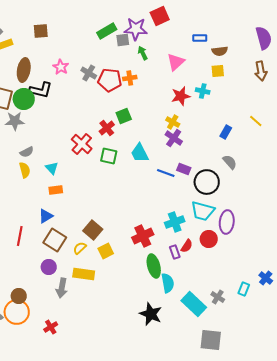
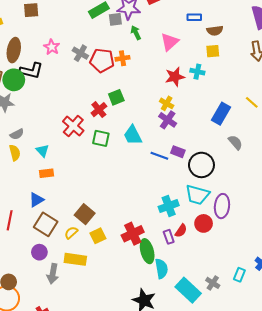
blue rectangle: (226, 132) -> (221, 114), size x1.5
gray semicircle: (230, 162) -> (235, 142), moved
red cross: (143, 236) -> (133, 234), moved

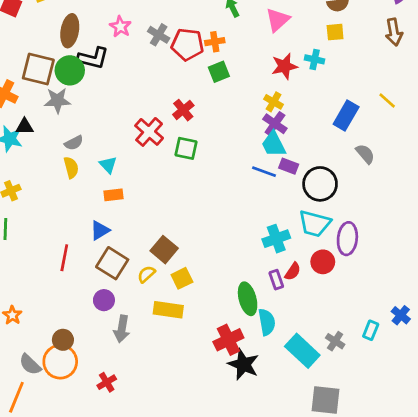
green square: (116, 97) -> (219, 72), moved
cyan trapezoid: (133, 135) -> (274, 144), moved
red cross: (133, 234) -> (228, 340), moved
yellow rectangle: (75, 259) -> (168, 310), moved

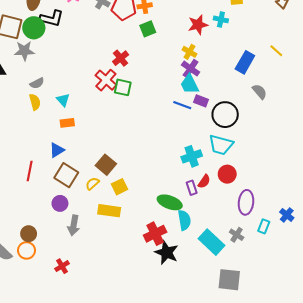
red cross: (149, 132) -> (106, 80), moved
purple ellipse: (347, 239) -> (246, 202), moved
green ellipse: (248, 299) -> (170, 202), turned -55
orange circle: (60, 362) -> (27, 250), size x0.7

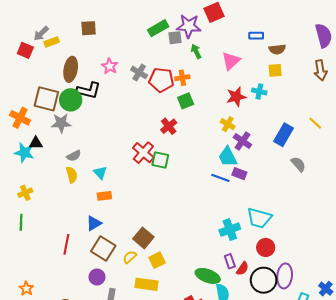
red cross: (121, 58) -> (169, 126), moved
purple cross: (191, 69) -> (242, 141), moved
black circle: (225, 115) -> (264, 280), moved
red semicircle: (204, 181) -> (242, 269), moved

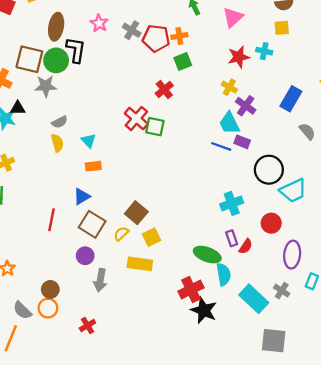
black L-shape: (89, 90) -> (76, 50), turned -95
cyan trapezoid: (259, 218) -> (293, 191), moved, turned -40
black circle: (264, 280) -> (269, 170), moved

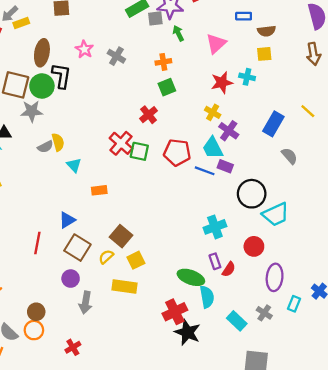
red pentagon: (156, 38) -> (177, 152), moved
yellow semicircle: (57, 143) -> (58, 142), moved
orange rectangle: (93, 166) -> (99, 190), moved
cyan rectangle: (254, 299) -> (237, 321), size x0.7

